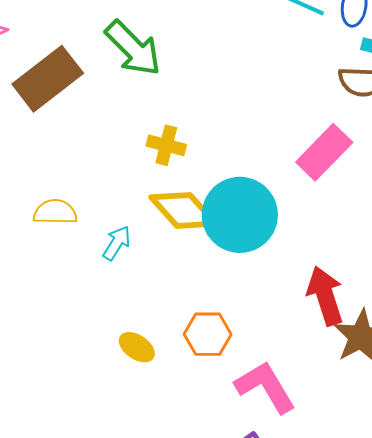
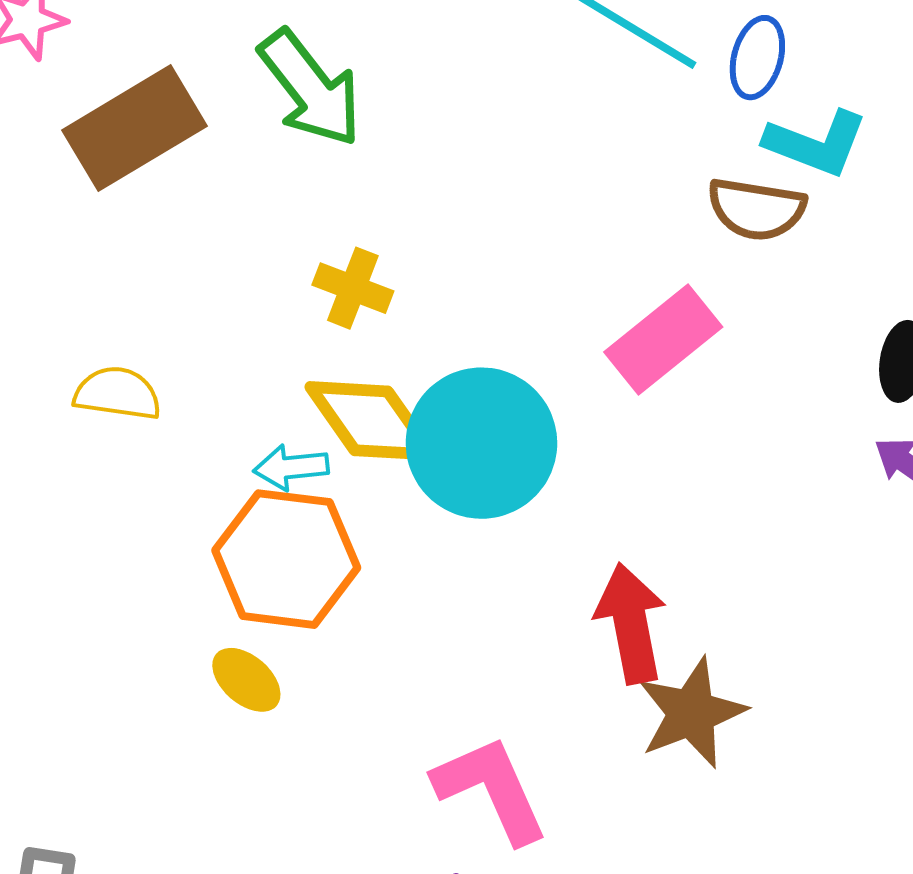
cyan arrow: (117, 243) -> (291, 467), moved, turned -135
orange hexagon: (208, 334) -> (286, 559), moved, size x1.5

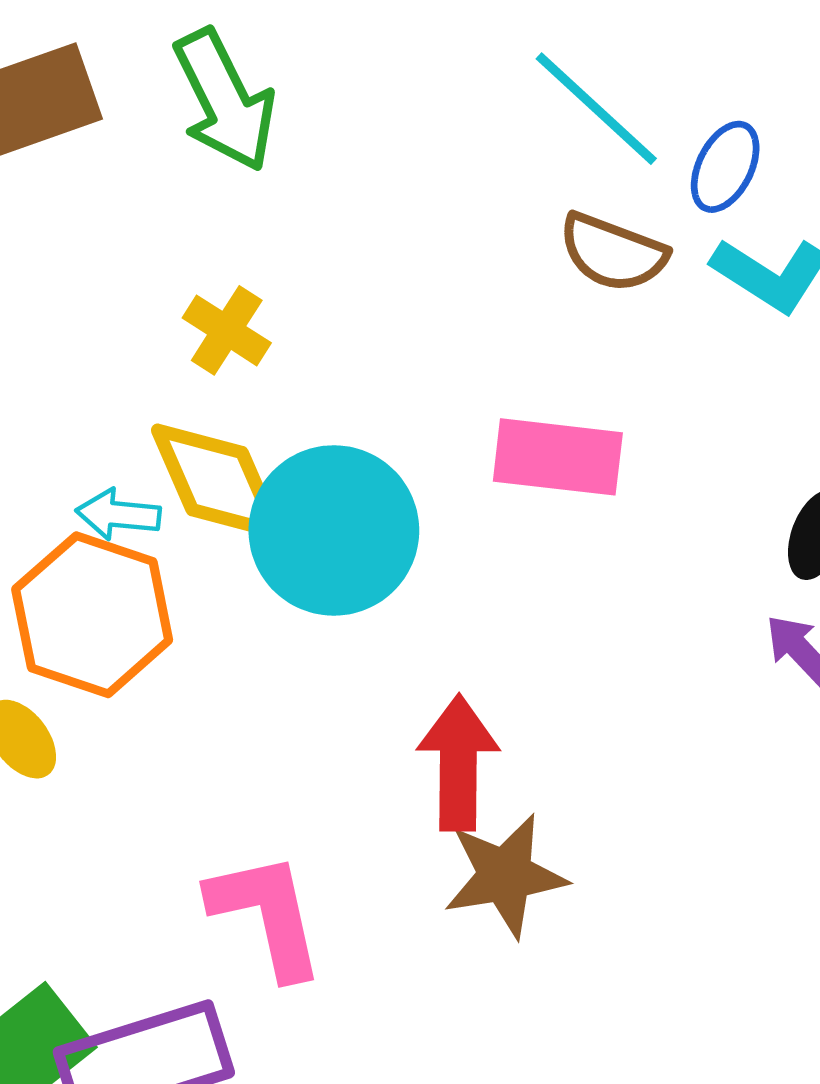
brown semicircle: (756, 209) -> (613, 252), moved
pink rectangle: (663, 339) -> (558, 457), turned 34

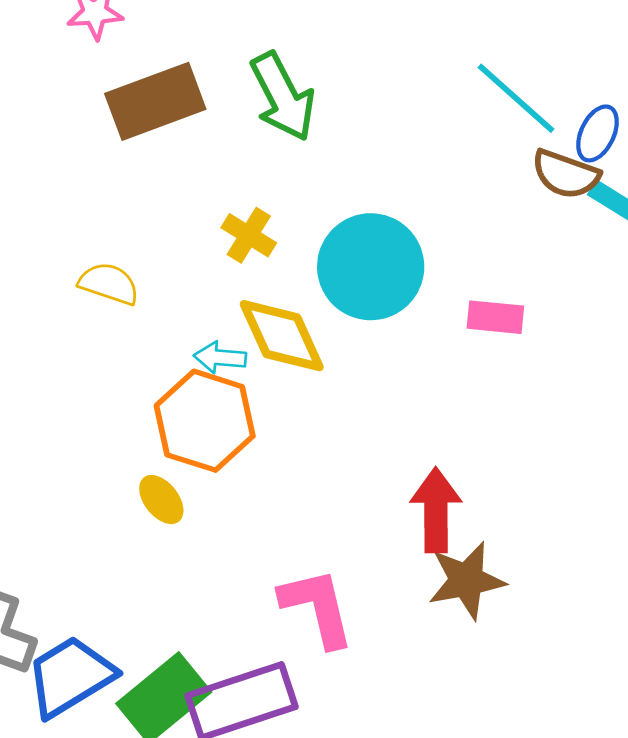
brown semicircle: (613, 252) -> (566, 174), moved
yellow cross: (227, 330) -> (249, 235), moved
pink rectangle: (558, 457) -> (495, 317), size x0.7
cyan circle: (334, 530) -> (371, 267), moved

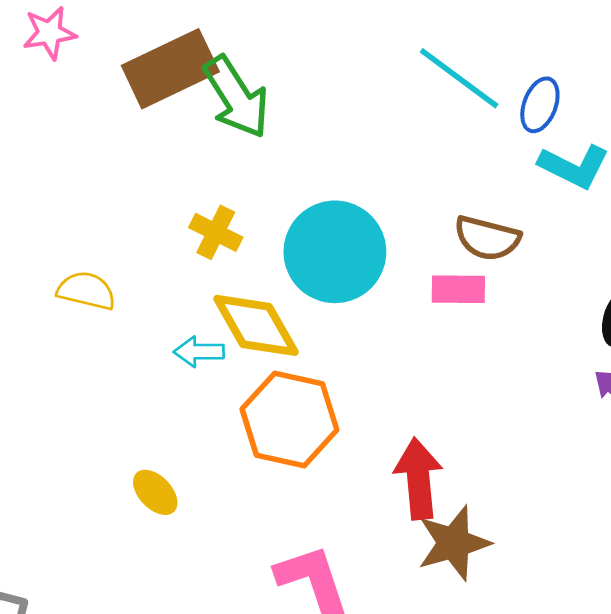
brown rectangle: (155, 101) -> (170, 69), moved
brown semicircle: (566, 174) -> (487, 238), moved
orange hexagon: (205, 421) -> (289, 419), moved

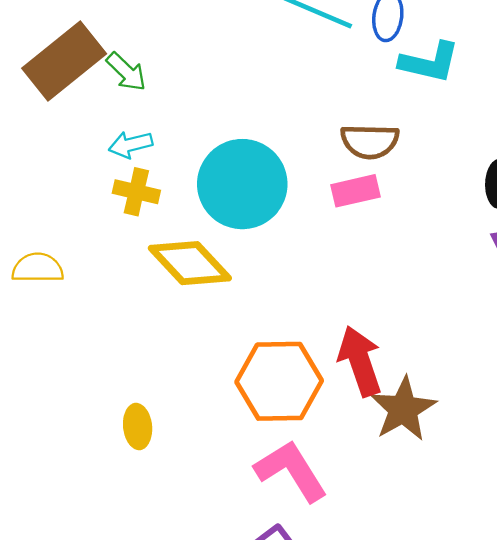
green arrow: (236, 97) -> (126, 72), size x0.6
cyan arrow: (199, 352) -> (131, 145), moved
orange hexagon: (289, 419) -> (279, 381), moved
yellow ellipse: (155, 492) -> (138, 427), turned 51

